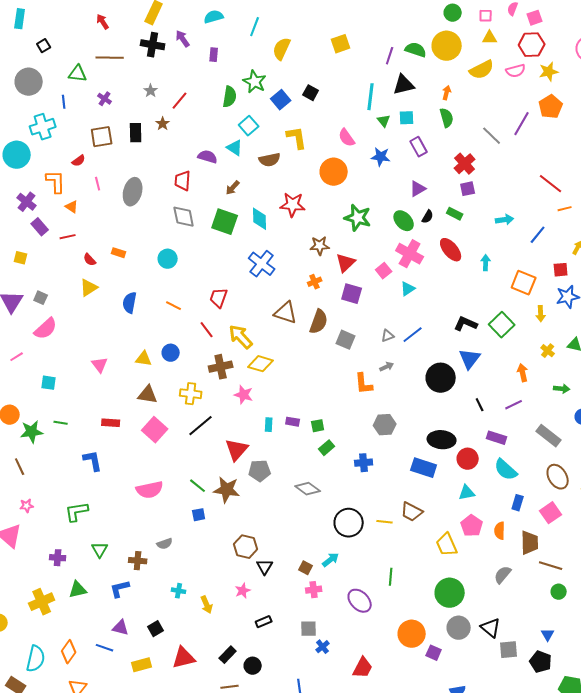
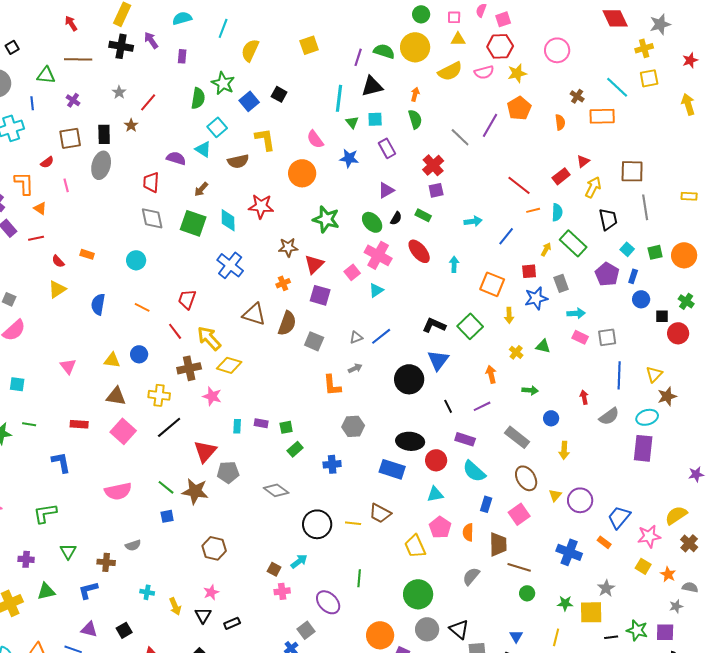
gray ellipse: (133, 192) -> (101, 165), moved
black triangle: (265, 567) -> (203, 615), moved
gray square: (309, 629) -> (306, 630), moved, turned -36

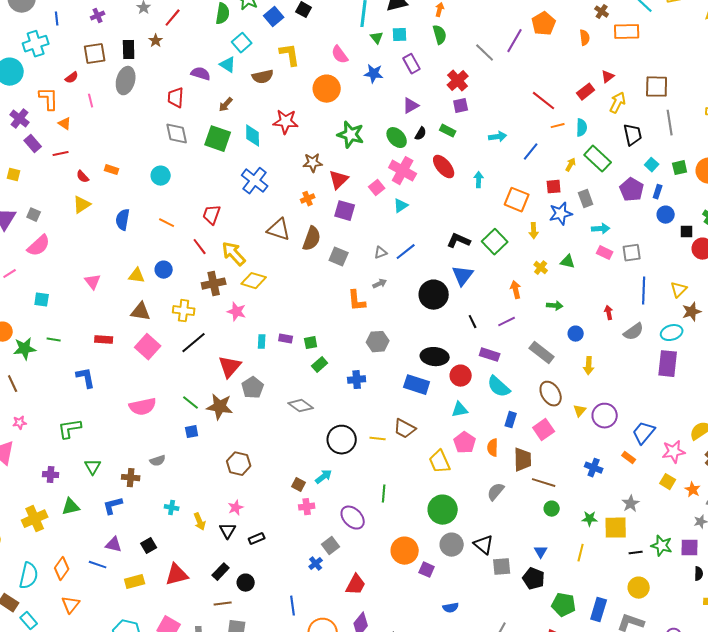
purple cross: (73, 100) -> (98, 16), turned 32
gray pentagon: (228, 472) -> (253, 388), turned -30
blue cross: (569, 552) -> (594, 468), size x0.7

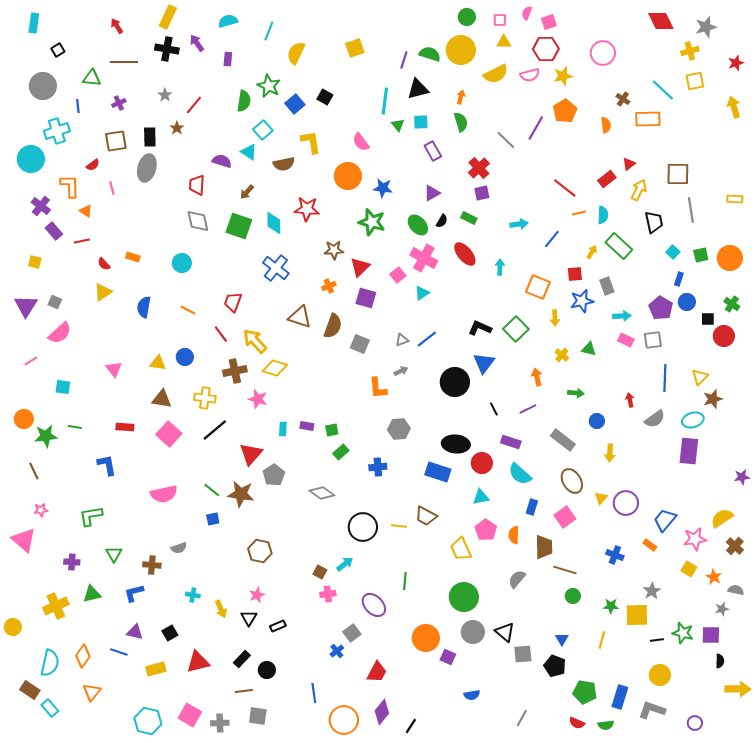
blue star: (374, 74) -> (383, 188), moved
purple pentagon: (632, 190) -> (661, 308), moved

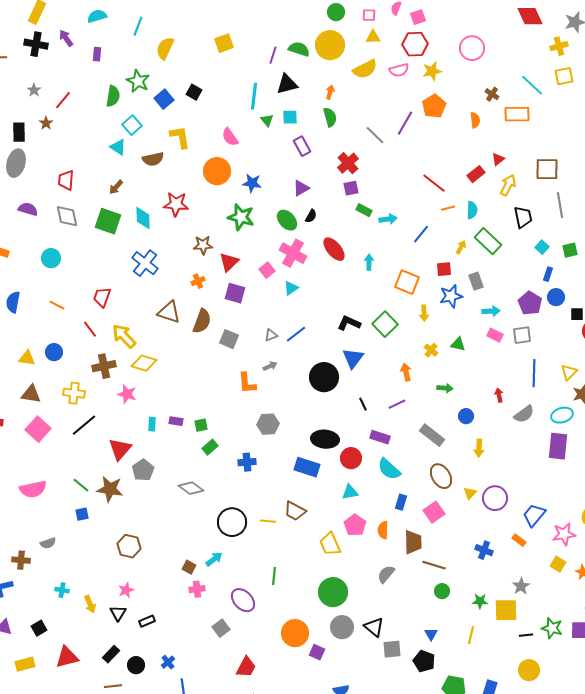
purple semicircle: (222, 161) -> (28, 209), moved
green rectangle: (469, 218) -> (364, 210), moved
blue cross: (337, 651) -> (168, 662), moved

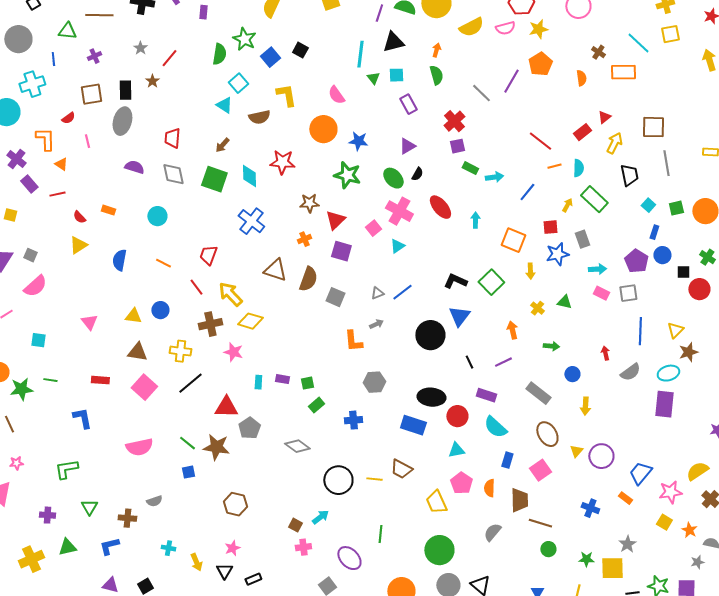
red triangle: (120, 449) -> (226, 407), turned 50

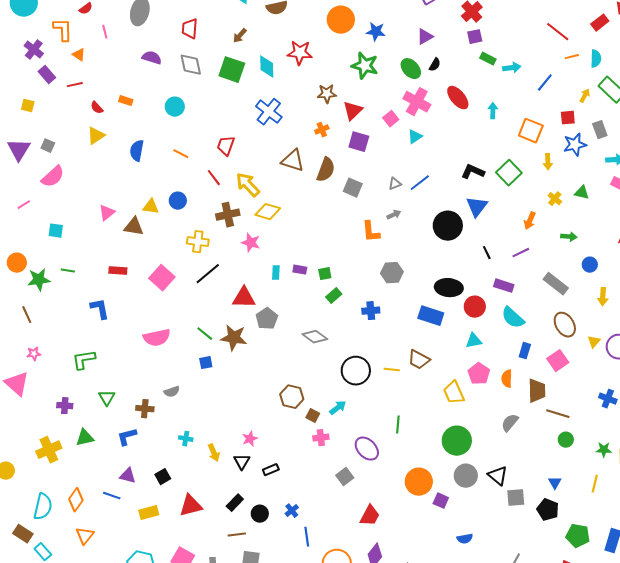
pink triangle: (89, 322) -> (107, 213), turned 30
orange arrow: (512, 330) -> (530, 221), turned -144
brown triangle: (137, 352) -> (134, 227), moved
brown hexagon: (235, 504) -> (292, 397), moved

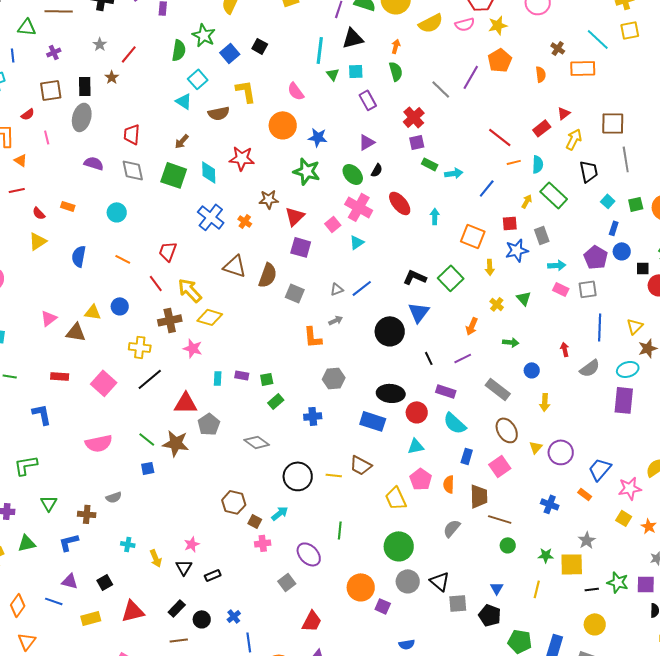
orange cross: (322, 130) -> (245, 221), moved, turned -32
green triangle: (582, 193) -> (524, 298), turned 35

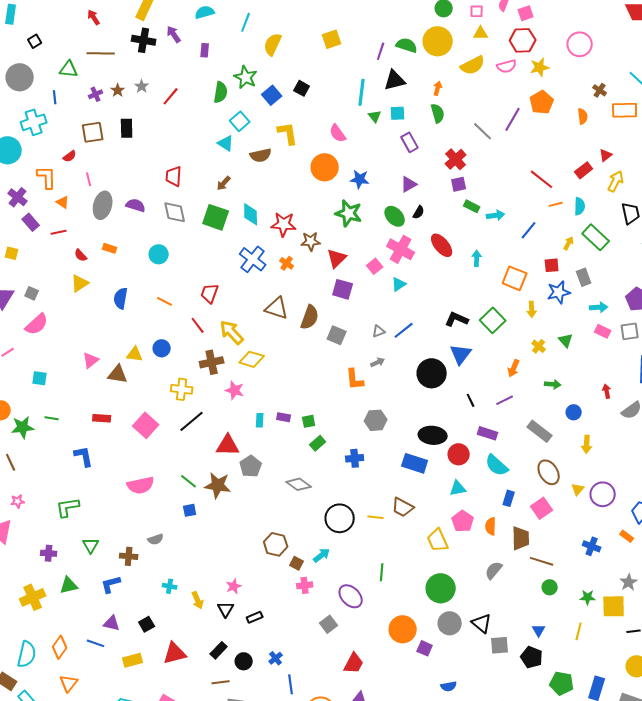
brown star: (112, 77) -> (118, 90), moved
gray ellipse: (82, 117) -> (103, 205), moved
red star: (242, 158) -> (284, 224), moved

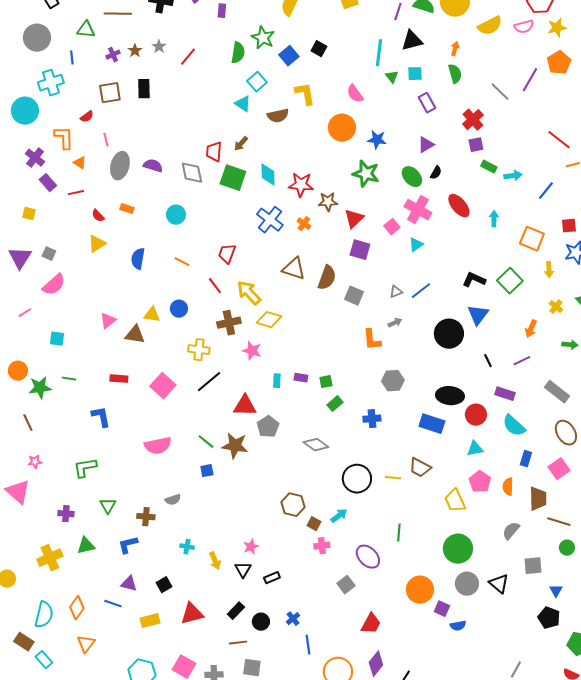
red trapezoid: (174, 176) -> (214, 152), moved
gray square: (500, 645) -> (533, 566), moved
blue semicircle: (449, 686) -> (458, 626), moved

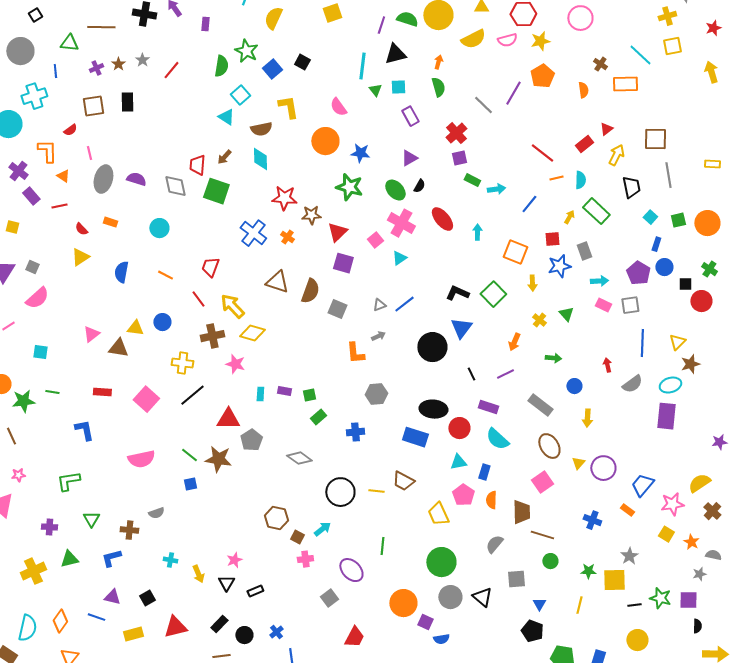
cyan diamond: (268, 175) -> (260, 159), moved
blue rectangle: (526, 459) -> (484, 472), moved

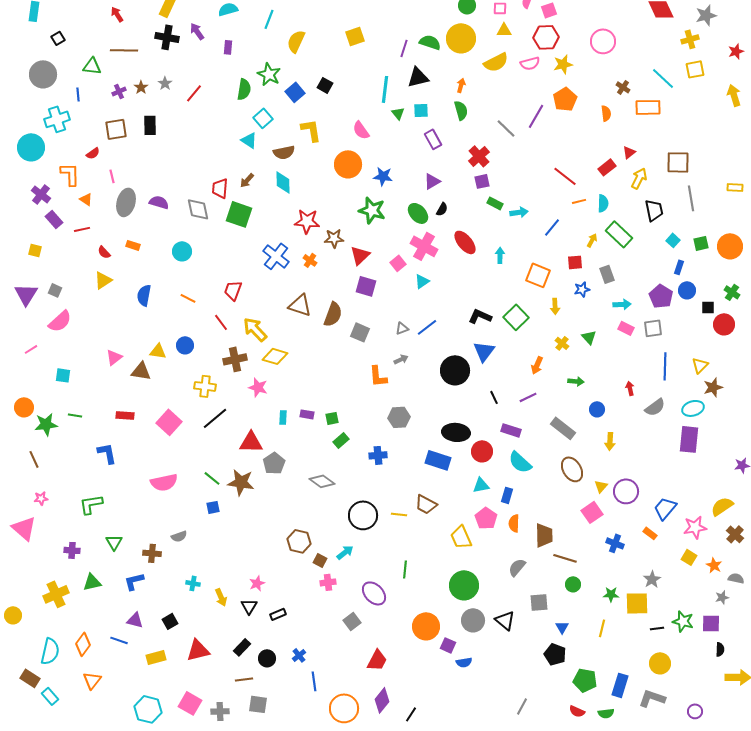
blue star: (559, 266) -> (582, 289), size x0.7
pink square: (542, 482) -> (592, 512), moved

